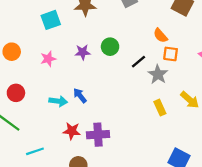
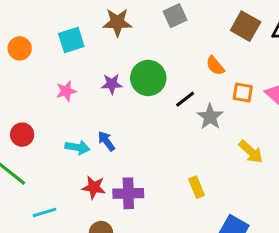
green circle: (110, 47) -> (148, 78), size x1.5
orange circle: (12, 52) -> (20, 48), moved
orange square: (171, 54) -> (243, 92), moved
yellow rectangle: (160, 108) -> (197, 187), moved

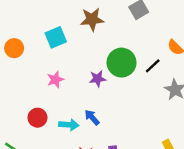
purple star: (112, 84) -> (98, 79), moved
black line: (185, 99) -> (153, 66), moved
red circle: (22, 135) -> (37, 118), moved

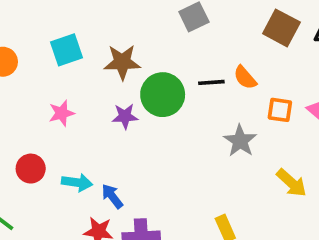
brown star: (92, 19) -> (122, 62), moved
black line: (153, 66) -> (211, 82), moved, turned 35
blue arrow: (92, 117) -> (112, 196), moved

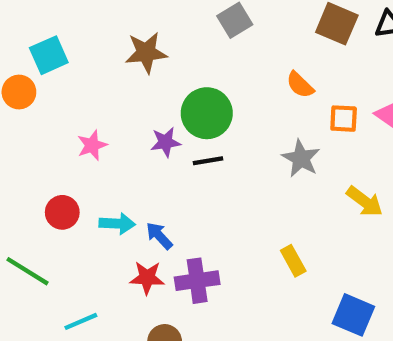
cyan square: (67, 50) -> (49, 55), moved
brown star: (122, 62) -> (146, 53), moved
black line: (211, 82) -> (208, 161), moved

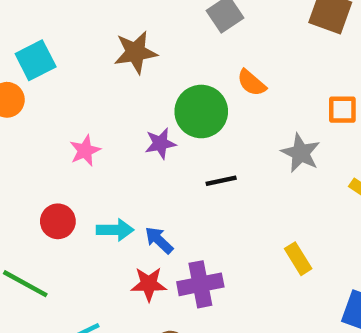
orange semicircle: (300, 85) -> (252, 83), moved
black line: (208, 161) -> (221, 181), moved

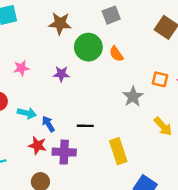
green circle: (201, 111) -> (88, 47), moved
black line: (221, 181) -> (85, 126), moved
yellow rectangle: (298, 259) -> (118, 151), size x1.5

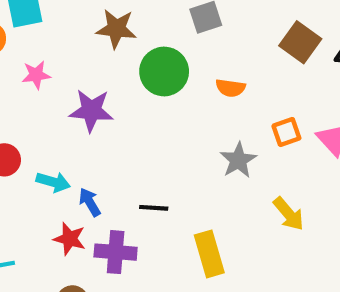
orange semicircle: (116, 54) -> (231, 88), moved, turned -49
pink star: (21, 68) -> (36, 75), moved
purple star: (61, 74) -> (91, 110), moved, size x1.5
orange square: (160, 79) -> (286, 132), turned -35

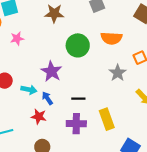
green circle: (164, 71) -> (78, 45), moved
orange semicircle: (231, 88) -> (111, 38), size x1.5
purple star: (91, 110) -> (51, 71), moved, turned 30
purple cross: (116, 252) -> (76, 124), moved

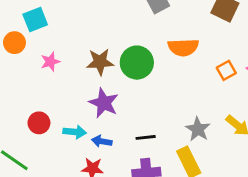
brown star: (54, 13) -> (100, 62), moved
gray star: (118, 73) -> (198, 129), moved
blue arrow: (47, 98) -> (102, 141), turned -40

